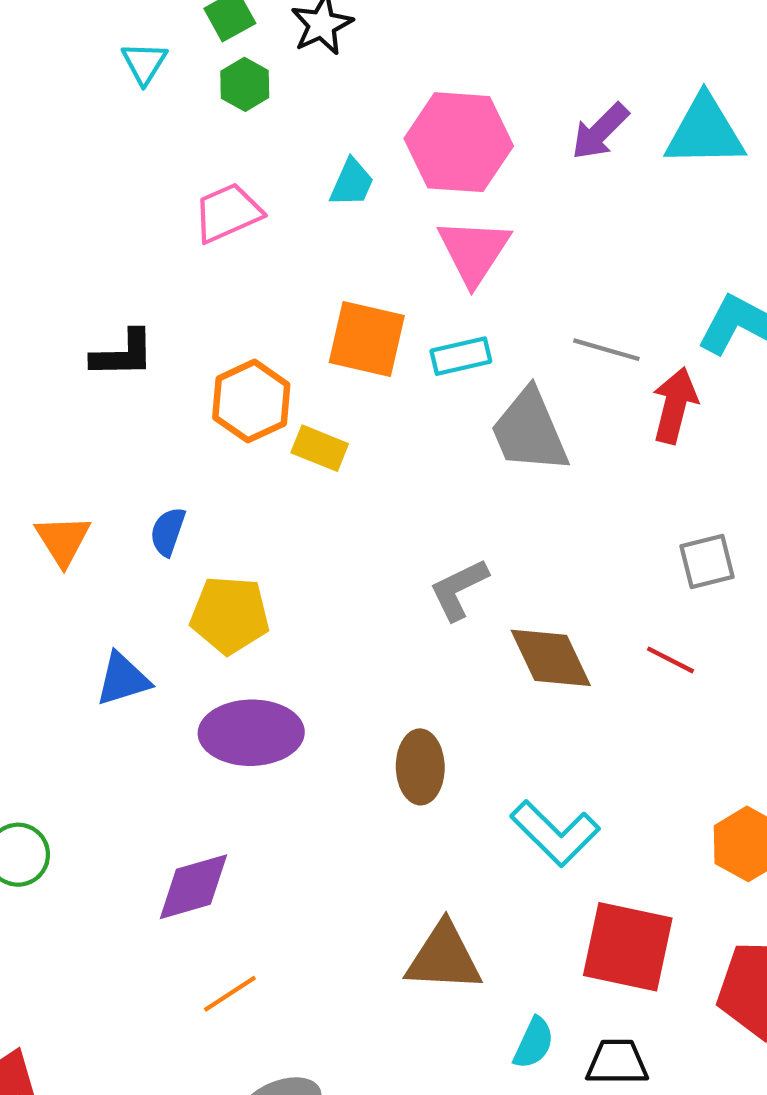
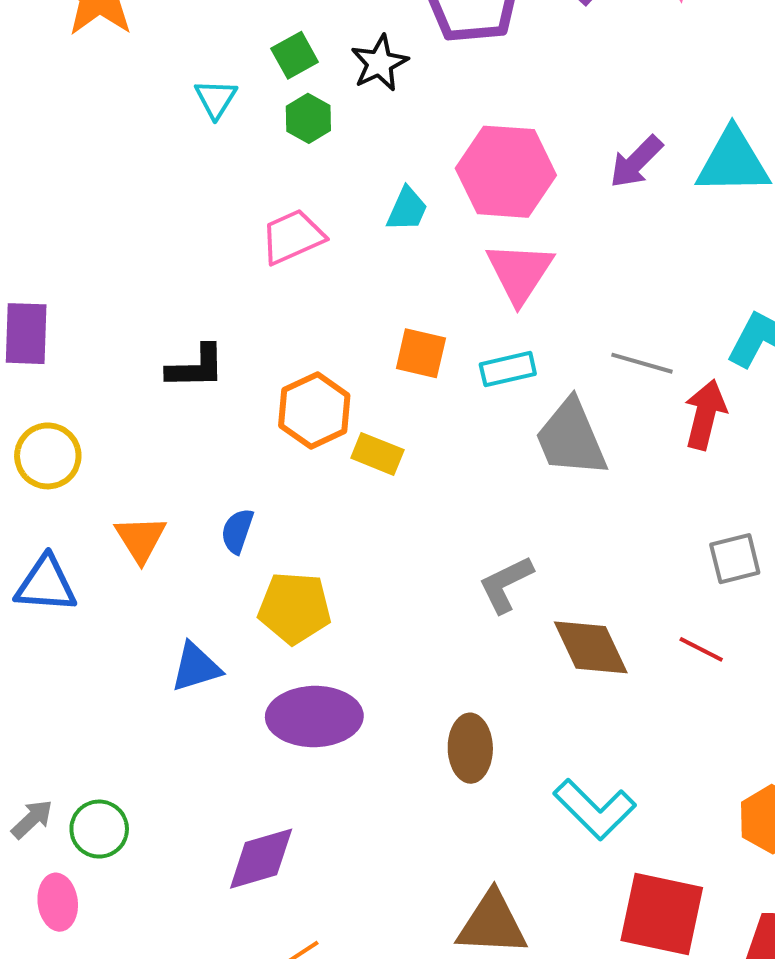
orange square: (367, 339) -> (421, 353), size x0.7

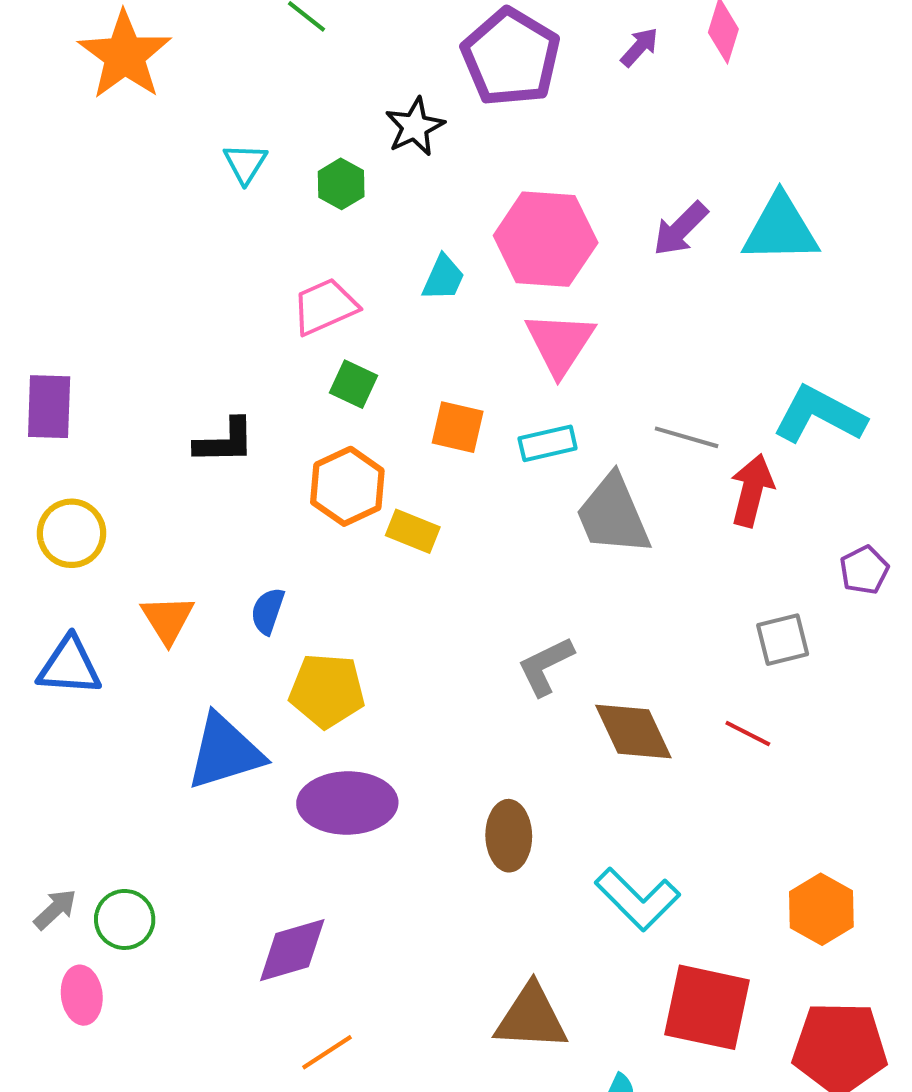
green square: (295, 55) -> (353, 384), moved, turned -36
blue triangle: (196, 667) -> (225, 752), size x1.5

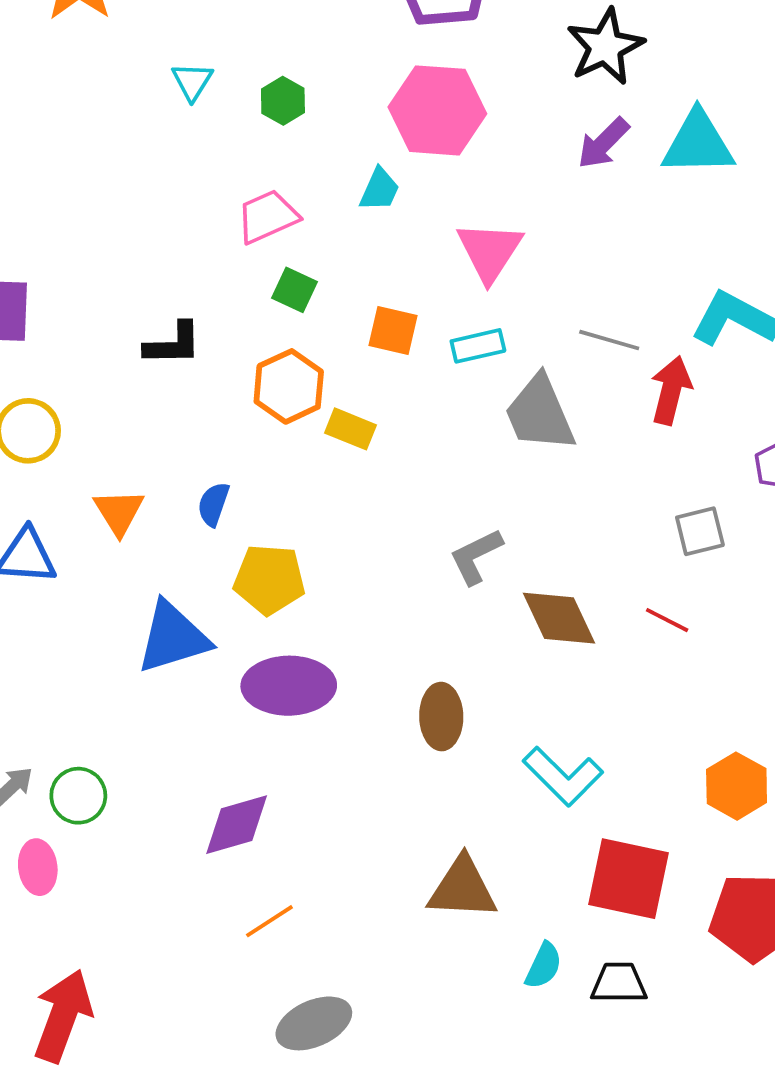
black star: (415, 127) -> (605, 47), moved, size x1.4
pink hexagon: (546, 239) -> (437, 110), moved

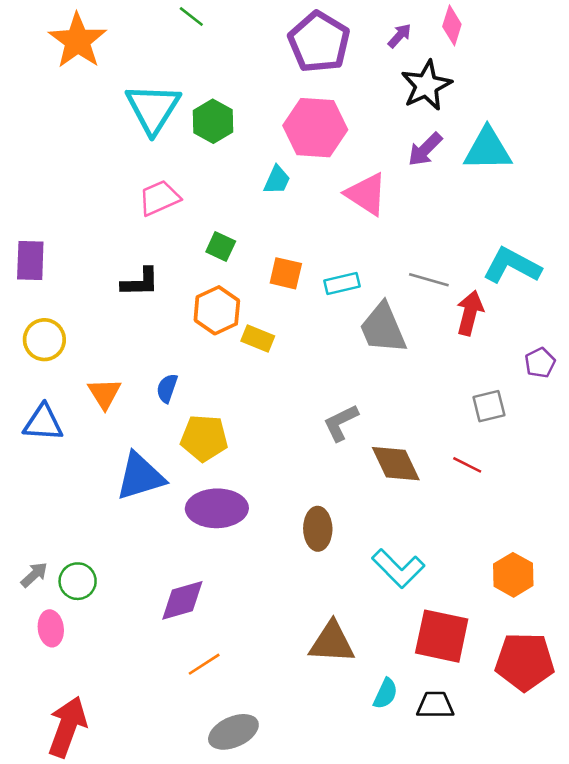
cyan triangle: (192, 81) -> (153, 108), size x2.0
green hexagon: (283, 101) -> (213, 121), size x1.4
pink trapezoid: (268, 217) -> (159, 198), moved
pink triangle: (490, 251) -> (366, 194), moved, turned -30

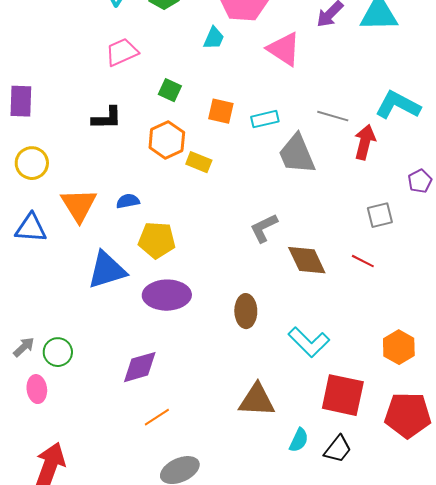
blue semicircle: (167, 388) -> (128, 201), turned 60
orange triangle: (104, 393) -> (79, 205), size x1.4
black trapezoid: (435, 705) -> (338, 449), turned 128

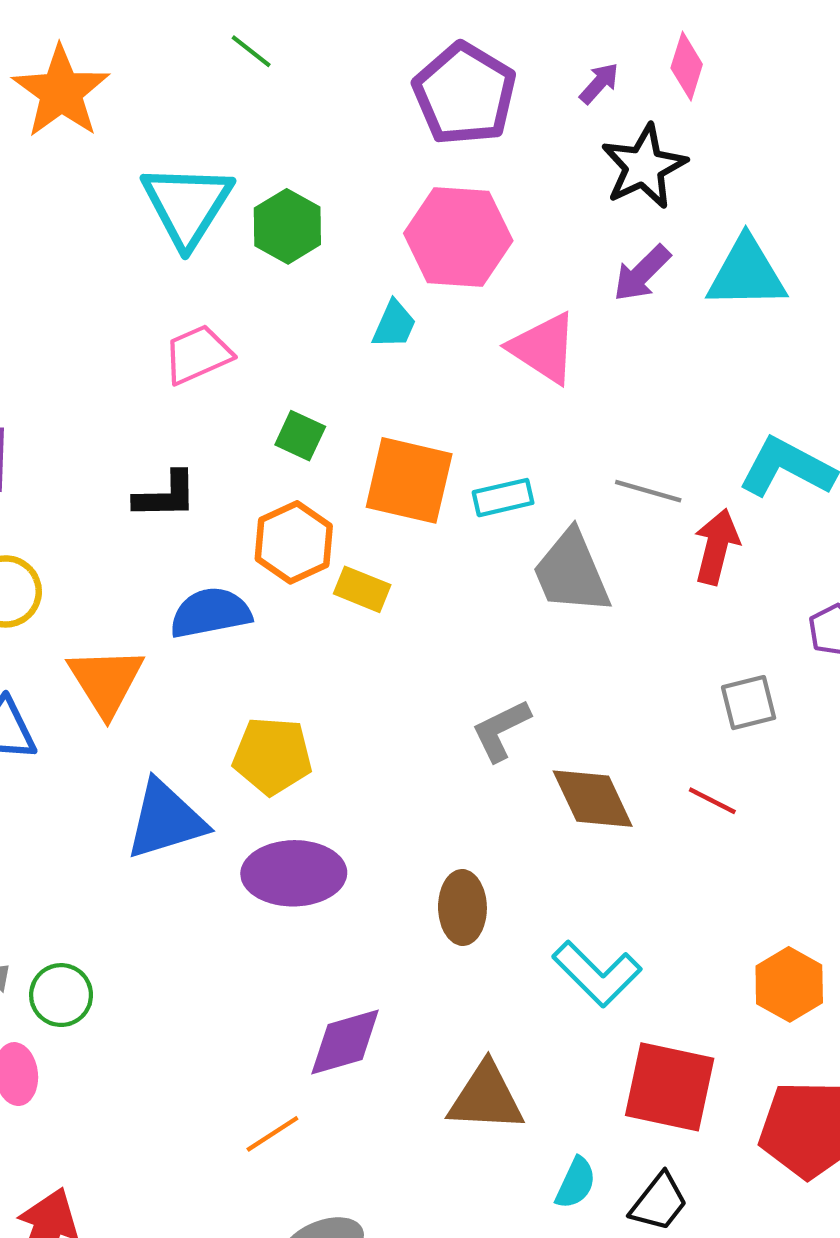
orange square: (221, 111) -> (409, 480), size x1.6
blue semicircle: (128, 201) -> (211, 613), moved, size x1.6
purple diamond: (140, 367) -> (345, 1042), moved

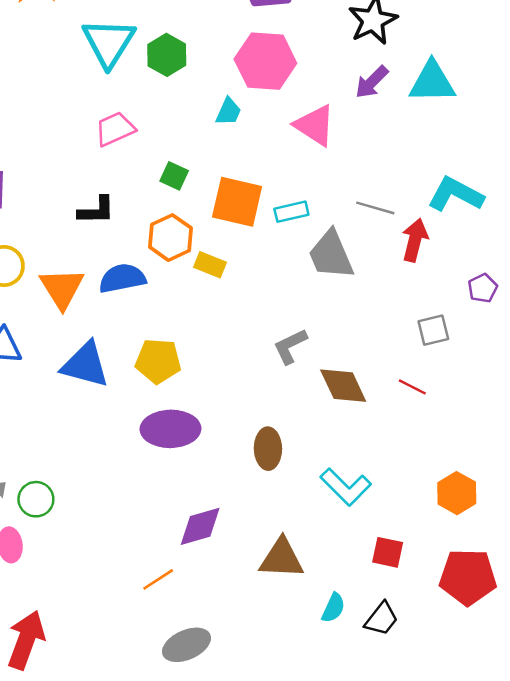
orange triangle: (106, 681) -> (62, 288), moved
blue triangle: (166, 820) -> (85, 365), moved, turned 32
red square: (670, 1087) -> (388, 552), size x0.6

